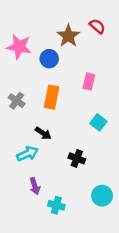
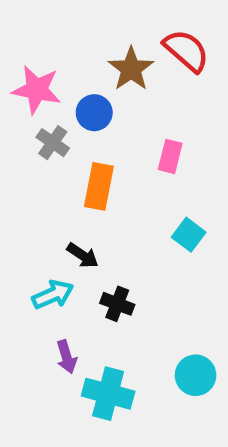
red semicircle: (97, 26) -> (186, 50), size x1.5
gray cross: (17, 101) -> (53, 143), moved
black cross: (77, 158) -> (117, 304), moved
cyan cross: (56, 205) -> (108, 394), size x1.5

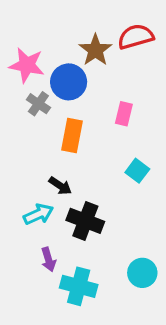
red semicircle: (186, 50) -> (136, 37), turned -57
blue circle: (94, 113) -> (69, 82), size x1.4
black cross: (117, 304) -> (85, 221), size x1.5

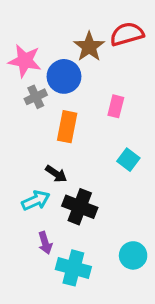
gray cross: (38, 104) -> (36, 97), turned 30

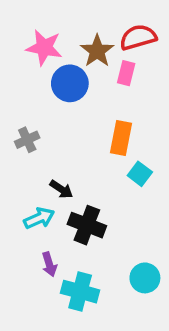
pink star: (25, 61) -> (44, 48), moved
gray cross: (36, 97) -> (27, 140), moved
pink rectangle: (116, 106) -> (126, 73), moved
orange rectangle: (67, 127) -> (121, 138), moved

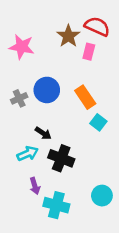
red semicircle: (138, 37) -> (97, 26), turned 40
pink star: (44, 48) -> (22, 47), moved
blue circle: (70, 83) -> (47, 90), moved
orange rectangle: (121, 138) -> (85, 97), turned -45

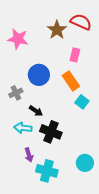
pink rectangle: (89, 52) -> (75, 55), moved
gray cross: (19, 98) -> (16, 93), moved
cyan arrow: (28, 154) -> (23, 128), turned -150

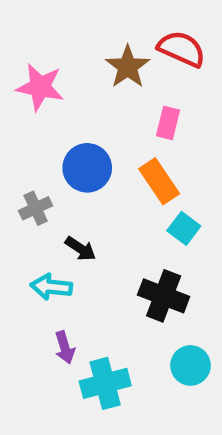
black cross: (51, 132) -> (164, 296), moved
cyan cross: (47, 171) -> (105, 383), turned -30

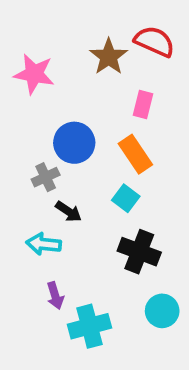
gray cross: (36, 208) -> (46, 177), moved
cyan square: (184, 228) -> (126, 198), moved

